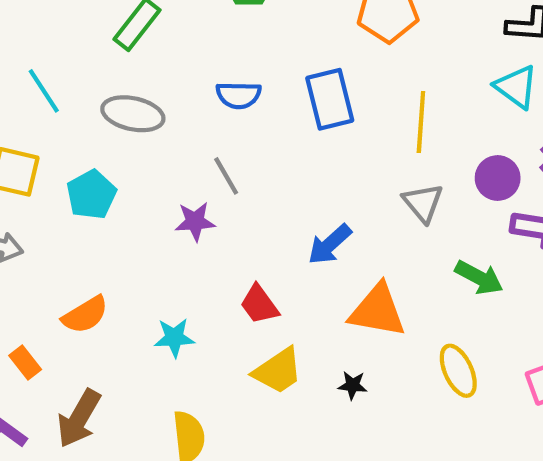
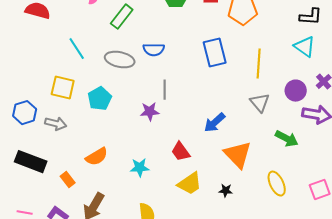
blue semicircle: (239, 95) -> (154, 50), moved
gray line: (226, 176) -> (165, 90), turned 30
orange triangle: (377, 311) -> (238, 155), turned 36

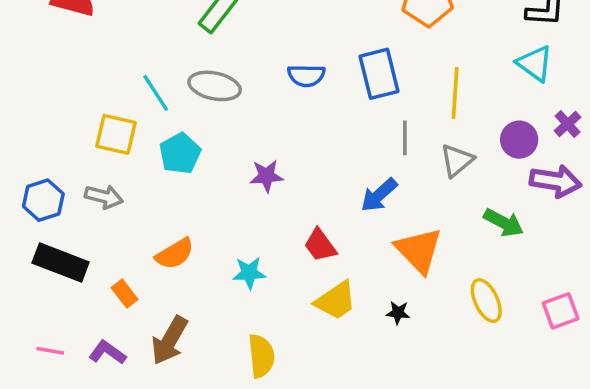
cyan line: (77, 49) -> (156, 93), moved
blue semicircle: (154, 50) -> (306, 76), moved
gray line: (165, 90) -> (405, 138), moved
gray triangle: (260, 103) -> (457, 160), turned 30
blue hexagon: (25, 113) -> (43, 200), moved

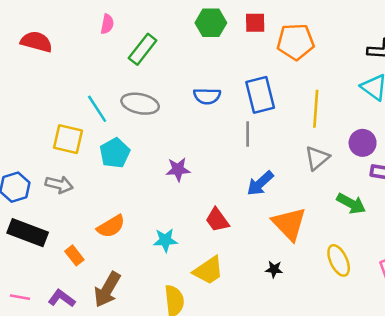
gray line: (405, 138) -> (248, 134), moved
yellow trapezoid: (336, 301) -> (208, 271), moved

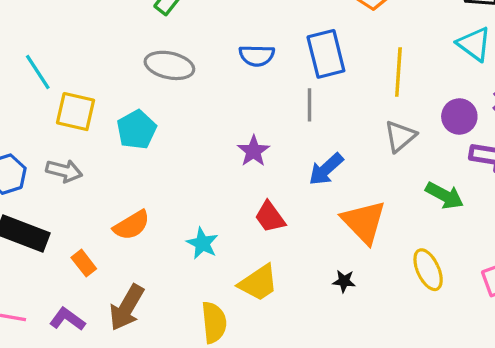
cyan line: (97, 109) -> (38, 72), moved
purple star: (178, 169) -> (253, 151), moved, turned -30
cyan star: (165, 240) -> (202, 243), turned 30

